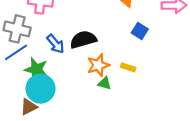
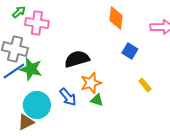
blue arrow: (55, 44) -> (68, 97), moved
yellow rectangle: (128, 67) -> (145, 85), moved, turned 32
green star: (36, 69) -> (31, 69), moved

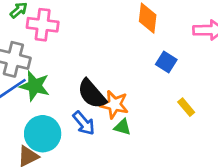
black semicircle: (77, 59) -> (92, 94), moved, turned -115
orange star: (91, 83) -> (114, 104), turned 30

